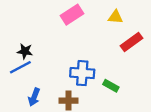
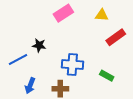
black star: (25, 51) -> (39, 45), moved
green rectangle: (111, 86) -> (107, 76), moved

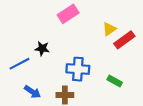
yellow triangle: (102, 15) -> (109, 29), moved, turned -40
blue arrow: (30, 86) -> (32, 92), turned -77

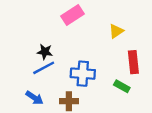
red rectangle: (124, 40) -> (133, 62), moved, turned -60
blue line: (19, 64) -> (44, 68), moved

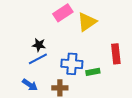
yellow triangle: (116, 31) -> (87, 22), moved, size x1.5
green rectangle: (122, 86) -> (93, 72), moved, turned -40

